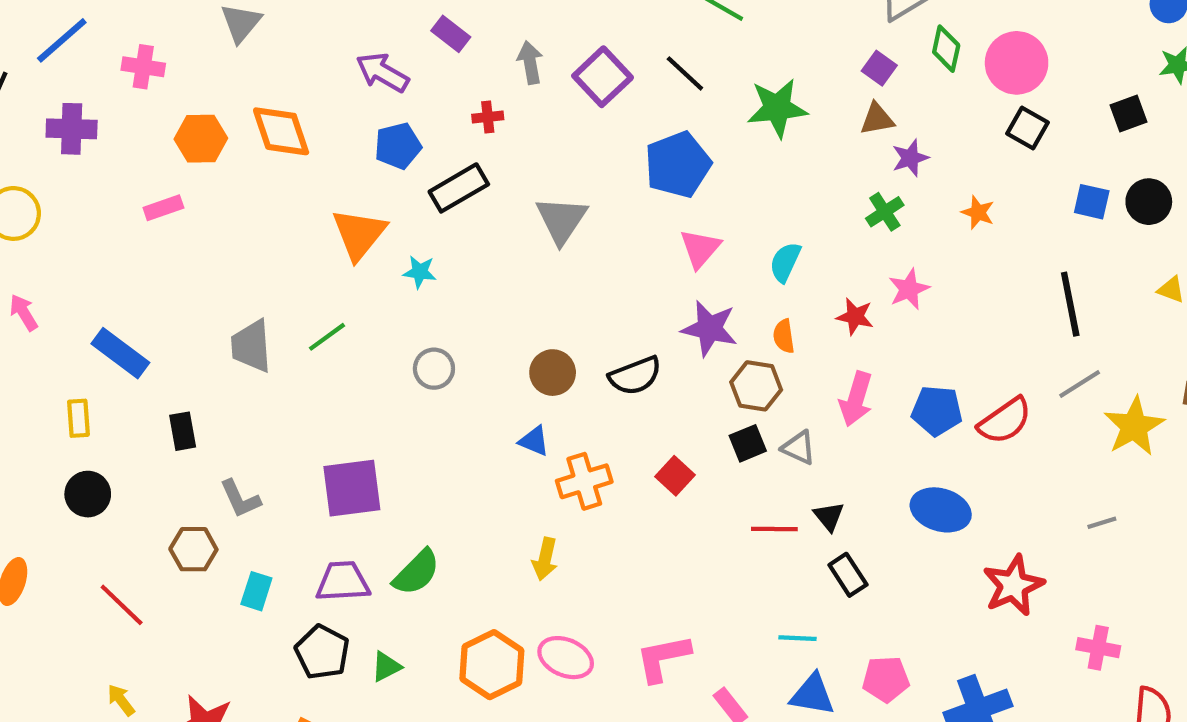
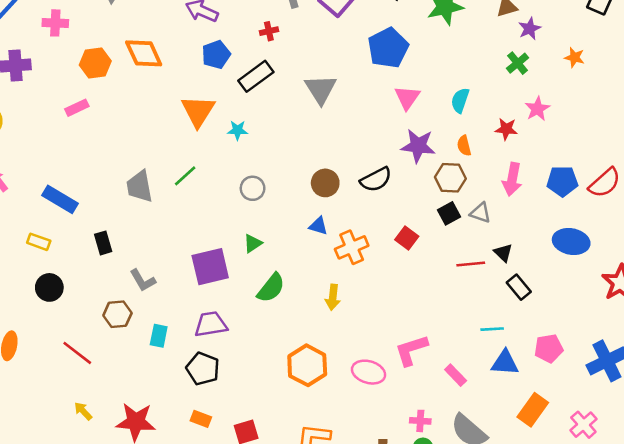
yellow rectangle: (78, 418) -> (39, 242), turned -60
green semicircle: (416, 572) -> (271, 288), moved
pink ellipse: (566, 658) -> (369, 372), moved
green triangle: (386, 667) -> (253, 243), moved

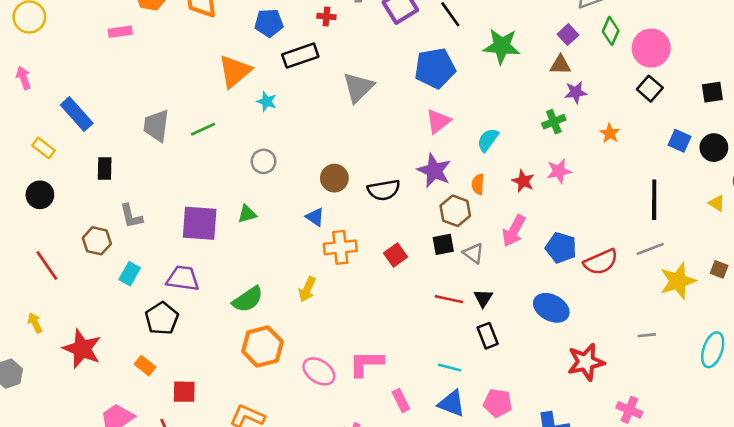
green semicircle: (271, 288) -> (248, 299), moved

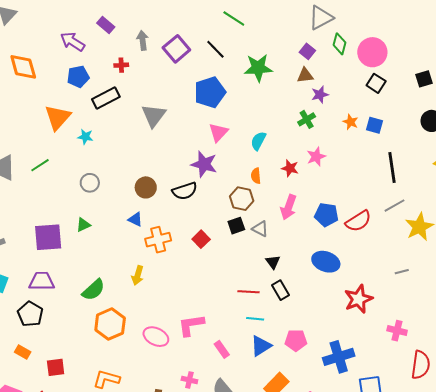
blue square: (680, 141) -> (375, 125), moved
purple star: (434, 171) -> (204, 164), moved
red line: (449, 299) -> (248, 292), moved
blue triangle: (452, 403) -> (261, 346), turned -45

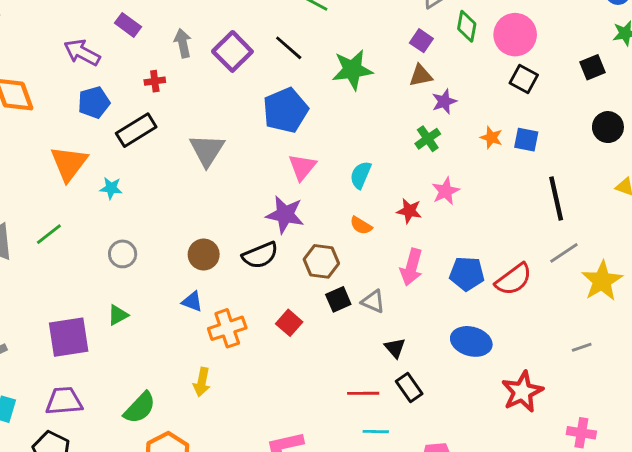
orange semicircle: (256, 176) -> (361, 226), turned -49
brown hexagon: (242, 199) -> (321, 261), moved

